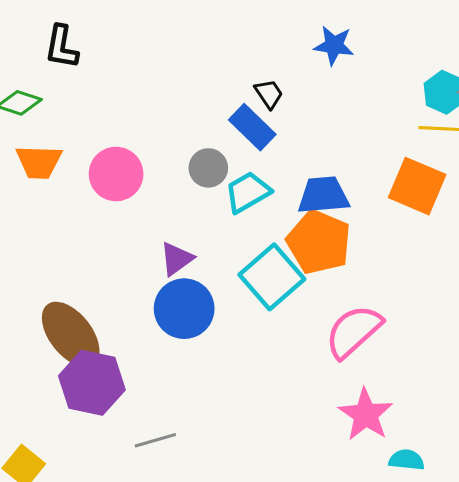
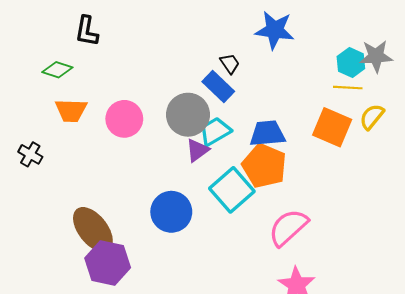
blue star: (334, 45) -> (275, 30), size x1.4
gray circle: (208, 168) -> (188, 115), size x1.6
purple triangle: (177, 259) -> (197, 150), moved

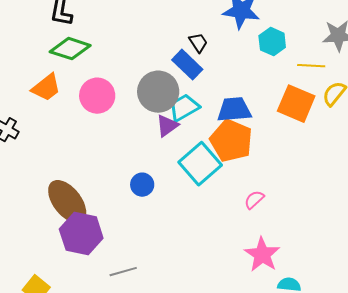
cyan hexagon: (351, 62) -> (272, 42), moved
green diamond: (57, 70) -> (70, 49), moved, size x1.4
orange trapezoid: (71, 111) -> (46, 88), turned -40
blue circle: (171, 212) -> (142, 185), size x0.6
pink semicircle: (288, 227) -> (254, 200), size x0.5

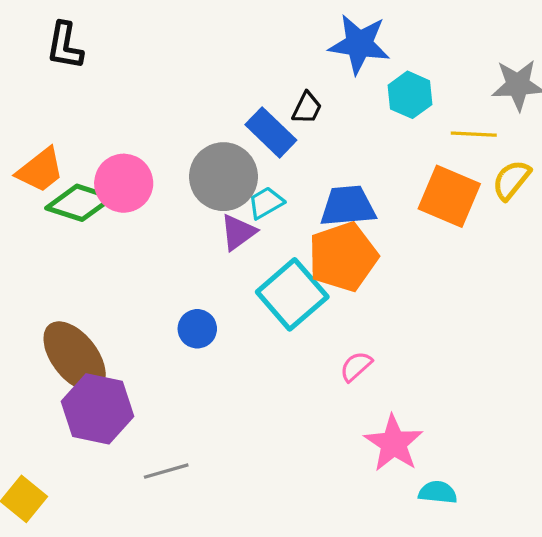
black trapezoid: (198, 43) -> (307, 108), moved, turned 60
green diamond: (70, 49) -> (80, 203), moved
cyan trapezoid: (184, 108) -> (266, 203), size x0.7
orange pentagon: (231, 141) -> (343, 257), turned 30
pink semicircle: (254, 200) -> (356, 366), moved

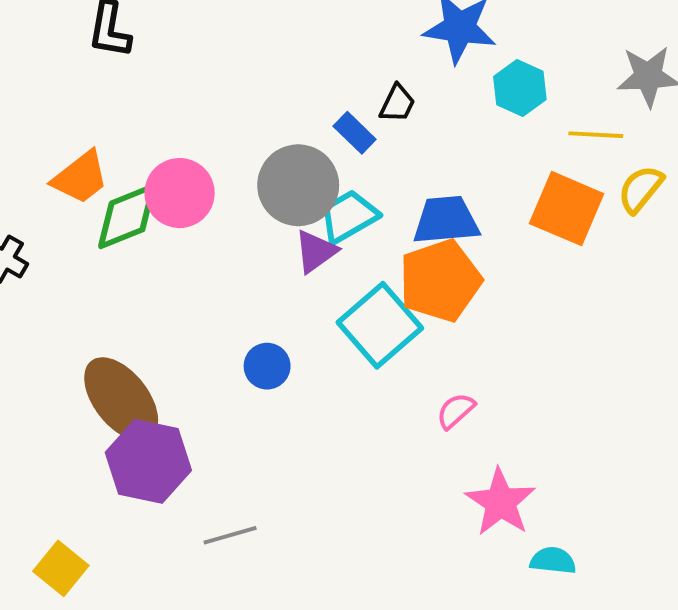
blue rectangle: (271, 132) -> (355, 133), size x0.7
green diamond: (80, 203) -> (127, 216), turned -40
cyan trapezoid: (266, 203) -> (349, 216), size x1.4

